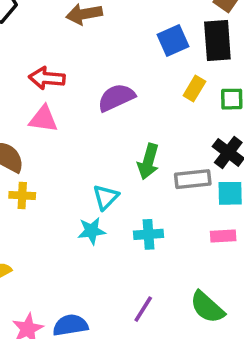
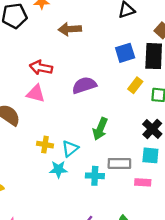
gray rectangle: (193, 179) -> (119, 163), moved
yellow cross: (22, 195) -> (45, 145), moved

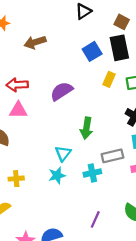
yellow cross: (45, 145) -> (16, 179), moved

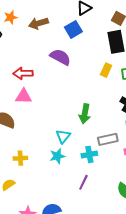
brown arrow: (35, 42) -> (38, 23), moved
blue square: (92, 51) -> (73, 29), moved
purple semicircle: (62, 91) -> (60, 57), moved, turned 60
purple line: (95, 219) -> (83, 182), moved

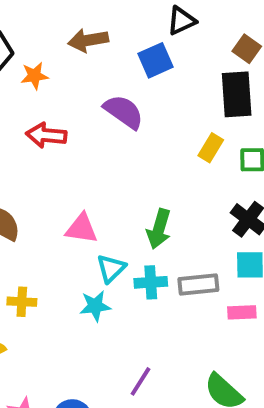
orange star: (11, 17) -> (35, 76), moved
pink triangle: (23, 96) -> (82, 229), moved
cyan cross: (89, 154) -> (151, 282), moved
purple line: (83, 182) -> (141, 381), moved

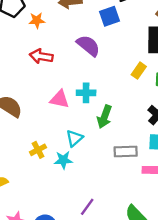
pink triangle: (82, 229) -> (60, 99), moved
cyan cross: (151, 282) -> (86, 93), moved
yellow cross: (22, 302) -> (38, 150), moved, turned -35

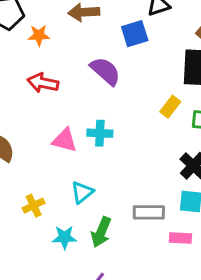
green arrow: (104, 117) -> (101, 232), moved
cyan star: (63, 160) -> (64, 237), moved

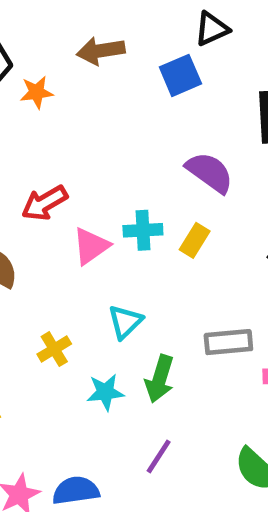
purple semicircle: (105, 71) -> (210, 172), moved
red arrow: (43, 83) -> (44, 203), moved, turned -36
yellow rectangle: (170, 107) -> (195, 240), moved
pink triangle: (65, 140) -> (91, 246), turned -44

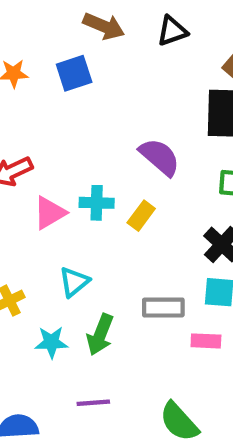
brown arrow: (101, 51) -> (104, 26), moved, turned -153
blue square: (180, 75) -> (74, 73), moved
purple line: (159, 456) -> (93, 403), turned 48

